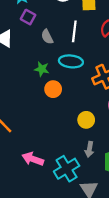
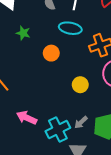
green star: (42, 69) -> (23, 33), moved
gray arrow: (89, 149) -> (81, 122), moved, turned 32

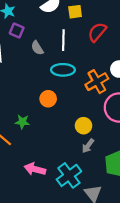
green star: (23, 33) -> (22, 122), moved
gray arrow: (81, 122) -> (88, 146), moved

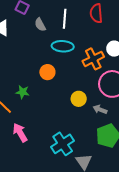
red semicircle: (97, 32) -> (96, 13), turned -48
gray arrow: (88, 146) -> (100, 109), moved, turned 72
pink arrow: (35, 169) -> (20, 133), moved, turned 42

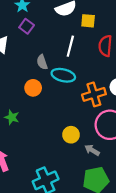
gray semicircle: (40, 25) -> (42, 62), moved
orange circle: (47, 72) -> (33, 88), moved

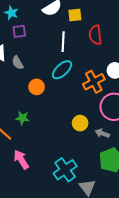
purple square: (27, 26) -> (19, 31), turned -32
gray semicircle: (42, 62) -> (18, 63), moved
cyan ellipse: (63, 75) -> (62, 70), turned -45

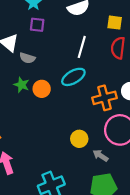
yellow square: (75, 15) -> (115, 23), moved
gray semicircle: (18, 63) -> (27, 58), turned -56
green star: (22, 118) -> (22, 85), moved

